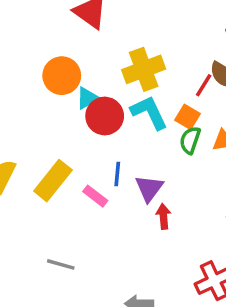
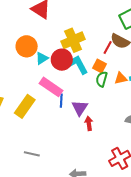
red circle: (105, 116) -> (62, 60), moved
pink rectangle: (95, 196) -> (51, 87), moved, size x1.6

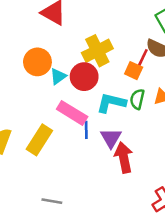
cyan L-shape: (77, 65) -> (111, 103), moved, turned -45
orange square: (99, 66) -> (134, 71), moved
red arrow: (89, 123) -> (124, 158), size x1.6

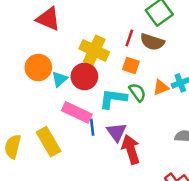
yellow cross: (97, 51) -> (94, 50), turned -32
red line: (143, 58) -> (129, 38), moved
green semicircle: (137, 99) -> (137, 92), turned 138
yellow rectangle: (39, 140) -> (49, 142), turned -56

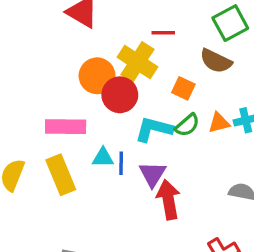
red line: (129, 38) -> (163, 33), moved, turned 63
orange circle: (38, 67) -> (97, 76), moved
cyan triangle: (60, 79) -> (103, 158), moved, turned 35
green semicircle: (137, 92) -> (187, 125), turned 78
pink rectangle: (77, 112) -> (66, 127), moved, turned -32

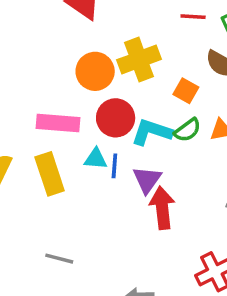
red line: (163, 33) -> (193, 17), moved
yellow cross: (137, 62) -> (139, 60), turned 33
red circle: (120, 95) -> (116, 118), moved

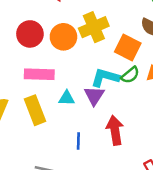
orange square: (186, 91) -> (128, 47), size x1.5
red circle: (116, 118) -> (30, 34), moved
blue line: (114, 166) -> (78, 141), moved
purple triangle: (147, 180) -> (94, 96), moved

